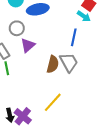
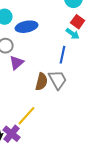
yellow line: (53, 102) -> (27, 116), moved

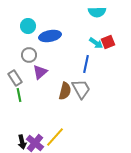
red square: (78, 22) -> (108, 42), moved, turned 32
yellow line: (27, 116) -> (55, 137), moved

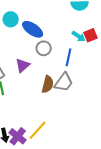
blue ellipse: (50, 36) -> (33, 29), turned 45
gray circle: (29, 55) -> (44, 48), moved
gray trapezoid: (81, 89) -> (64, 82), turned 65

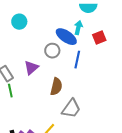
blue ellipse: (33, 29) -> (66, 37), moved
cyan arrow: (79, 36) -> (78, 28), moved, turned -112
gray trapezoid: (64, 82) -> (71, 109), moved

